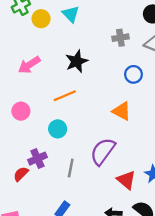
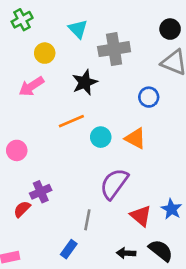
yellow circle: (41, 19) -> (45, 53), moved
gray cross: (120, 38) -> (114, 49), moved, size x1.6
pink circle: (21, 111) -> (17, 150), moved
cyan circle: (58, 129) -> (101, 137), moved
gray line: (71, 168) -> (87, 220), moved

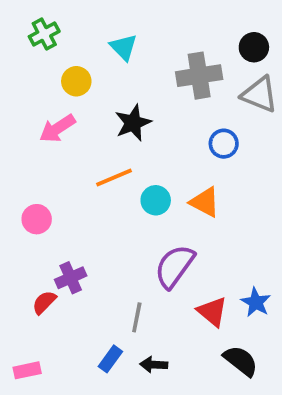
gray cross: (114, 49) -> (199, 76), moved
black arrow: (126, 253) -> (154, 365), moved

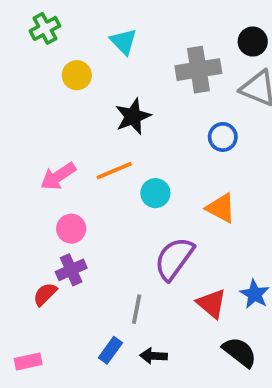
pink arrow: (57, 128) -> (58, 176), moved
orange triangle: (205, 202) -> (221, 208), moved
pink circle: (37, 219) -> (71, 229), moved

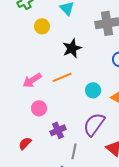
cyan circle: (155, 193) -> (93, 90), moved
purple cross: (71, 270) -> (58, 130), moved

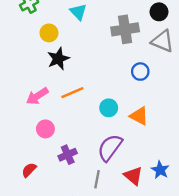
black star: (72, 48) -> (58, 59), moved
gray line: (74, 151) -> (97, 179), moved

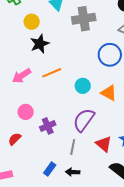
gray cross: (125, 29) -> (84, 19), moved
blue circle: (140, 72) -> (110, 55), size x1.5
pink circle: (45, 129) -> (26, 112), moved

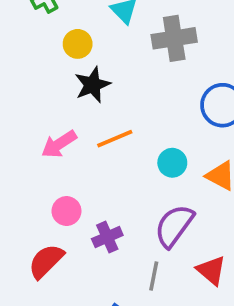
red semicircle: (15, 139) -> (46, 261), size x1.5

